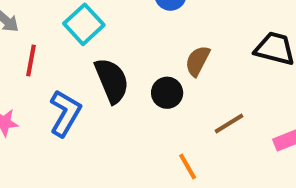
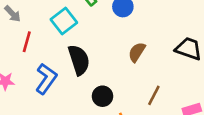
black circle: (167, 93) -> (102, 96), moved
brown line: (229, 123) -> (154, 95), turned -36

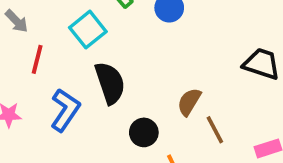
brown semicircle: (137, 52) -> (189, 102), moved
brown line: (154, 95) -> (215, 130), turned -54

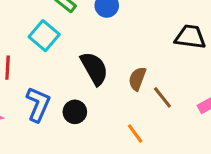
black semicircle: (110, 83) -> (94, 68), moved
black circle: (144, 132) -> (75, 112), moved

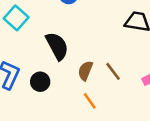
brown semicircle: (137, 79) -> (85, 71), moved

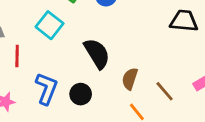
brown line: (113, 71) -> (165, 91), moved

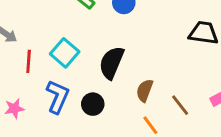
cyan square: (50, 25) -> (65, 53), moved
black semicircle: (97, 53) -> (112, 63), turned -128

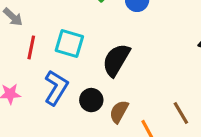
cyan square: (65, 53) -> (69, 43), turned -32
brown semicircle: (145, 90) -> (119, 112), moved

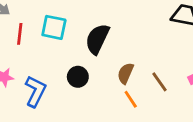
blue L-shape: (56, 88) -> (35, 91), moved
brown semicircle: (119, 112) -> (126, 73), moved

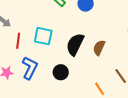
brown semicircle: (126, 73) -> (99, 48), moved
blue L-shape: (35, 91) -> (30, 68), moved

